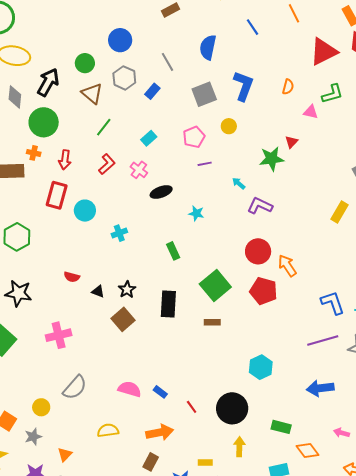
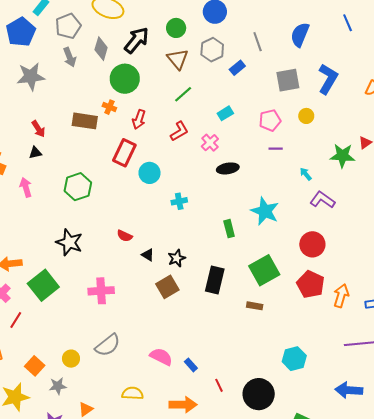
cyan star: (196, 213) -> (265, 211), moved, size x1.8
orange arrow: (287, 266) -> (341, 296), moved, turned 40

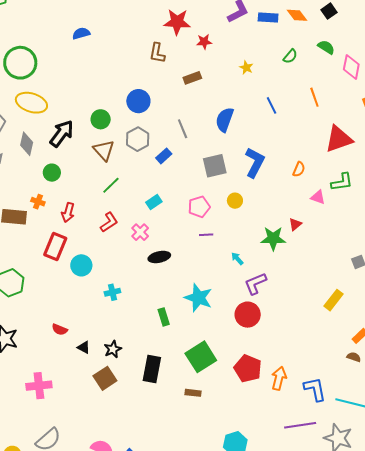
green circle: (125, 79) -> (52, 173), size x0.6
purple L-shape: (322, 200) -> (255, 283), turned -55
red circle: (312, 244) -> (248, 315), moved

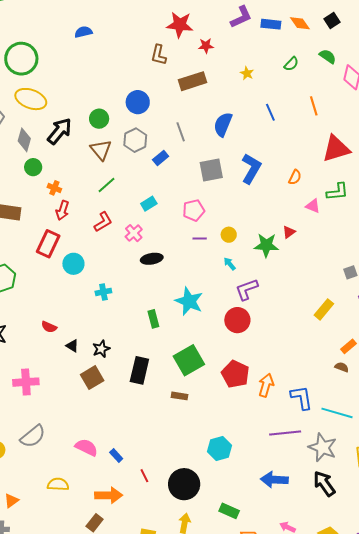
brown rectangle: (192, 78) -> (193, 81), size x1.5
green circle: (52, 173) -> (33, 167), moved
yellow circle: (235, 201) -> (229, 235), moved
orange cross: (38, 202) -> (54, 188), moved

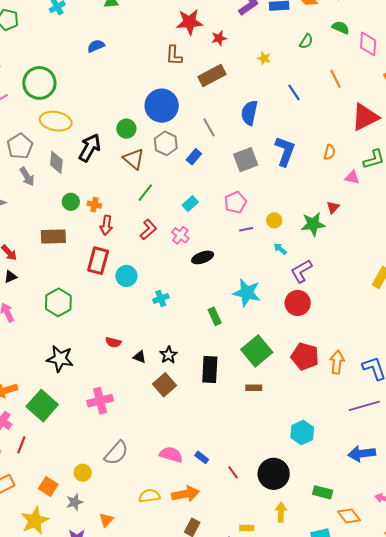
blue circle: (138, 102) -> (162, 106), size x1.4
green circle: (33, 167) -> (71, 202), moved
orange arrow: (109, 495) -> (186, 494), moved

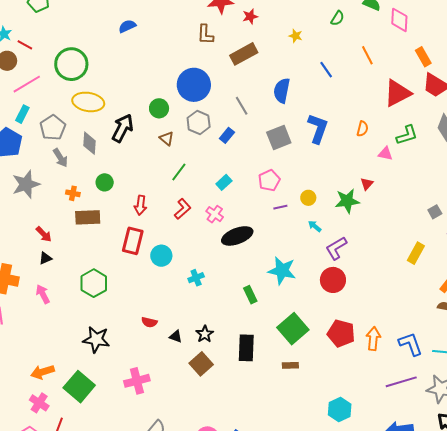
brown triangle: (134, 159) -> (167, 139), size x0.7
orange cross: (94, 205) -> (73, 193), moved
black ellipse: (203, 257) -> (237, 236), size x1.4

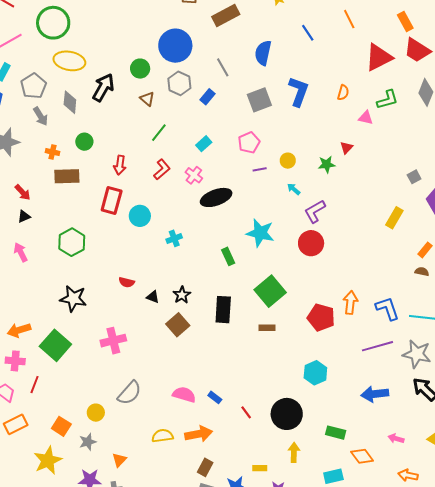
green star: (347, 201) -> (327, 164), size x0.7
red pentagon: (341, 333) -> (321, 317), moved
pink cross: (39, 403) -> (15, 361), turned -30

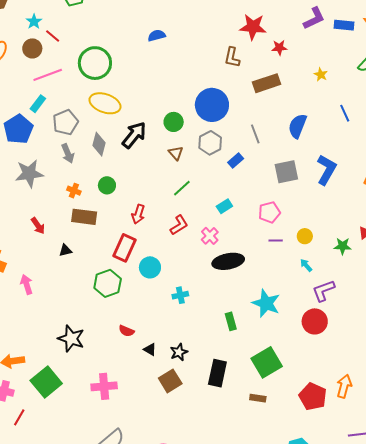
black triangle: (24, 216) -> (65, 250), moved
green hexagon: (72, 242) -> (108, 283), moved

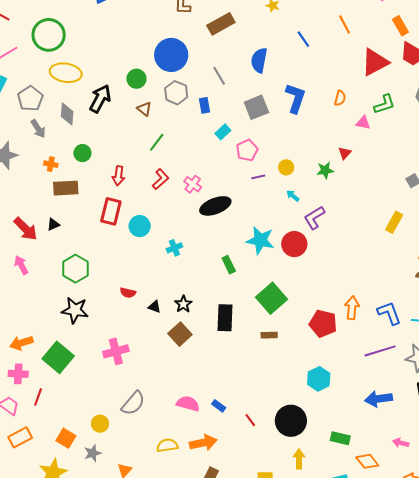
blue rectangle: (236, 160) -> (205, 105), turned -49
cyan rectangle: (224, 206) -> (223, 132), moved
red arrow: (38, 226) -> (26, 229), moved, size x1.5
green hexagon: (108, 283) -> (75, 269), moved
red circle: (315, 321) -> (294, 244), moved

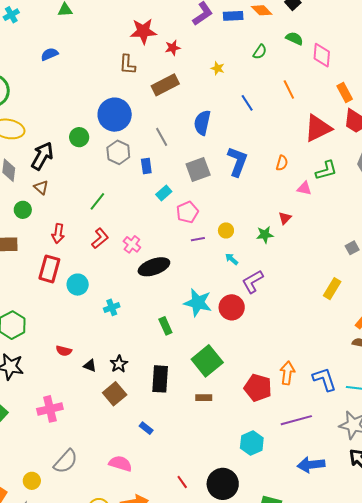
brown triangle: (144, 109) -> (41, 187), moved
purple line: (380, 351) -> (296, 420), moved
blue rectangle: (219, 406) -> (146, 428), moved

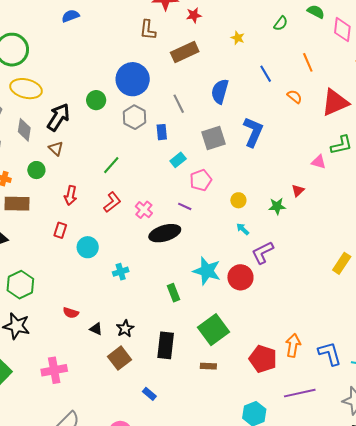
orange semicircle: (282, 163) -> (294, 97), moved, turned -70
purple line: (198, 239) -> (185, 206), moved, turned 32
red rectangle: (49, 269) -> (60, 230), size x0.6

